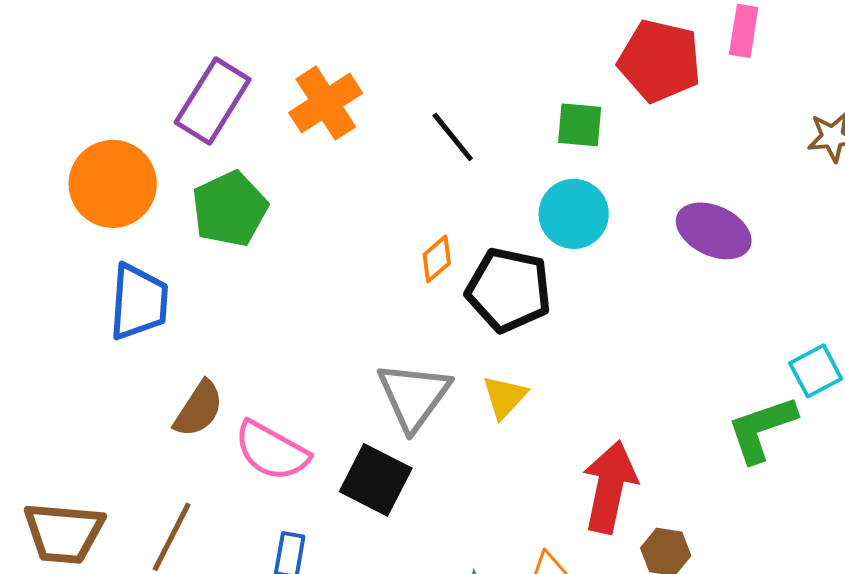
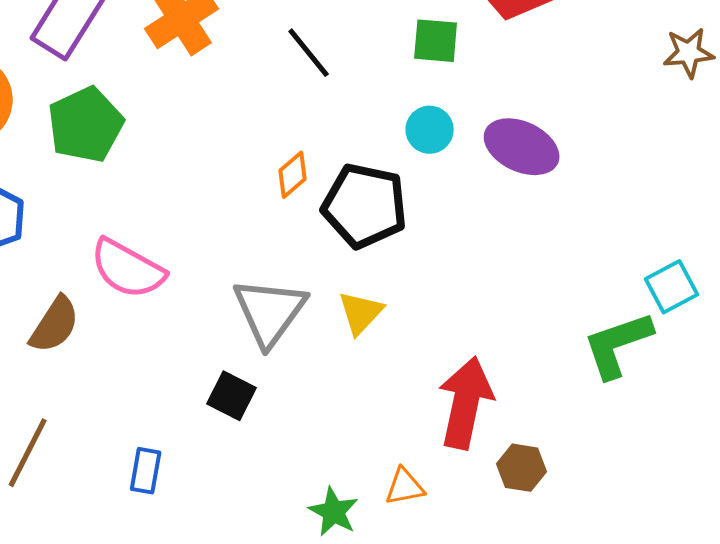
cyan circle: (574, 214) -> (430, 130), size x0.7
purple ellipse: (714, 231) -> (522, 147), moved
pink semicircle: (272, 451) -> (128, 269), moved
black square: (376, 480) -> (232, 396), size x0.7

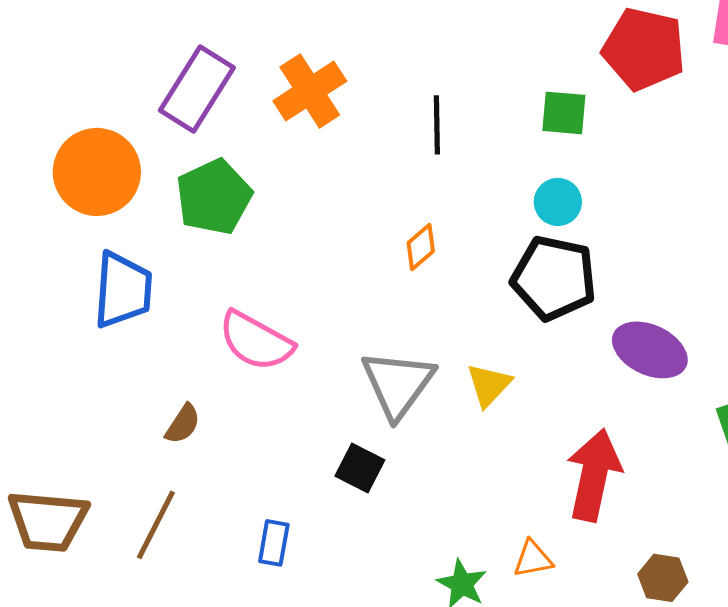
black line: (309, 53) -> (437, 125), turned 38
purple ellipse: (522, 147) -> (650, 350), moved
black pentagon: (365, 206) -> (554, 278), moved
brown semicircle: (55, 325) -> (183, 424), moved, size x0.7
brown hexagon: (522, 468) -> (663, 578), moved

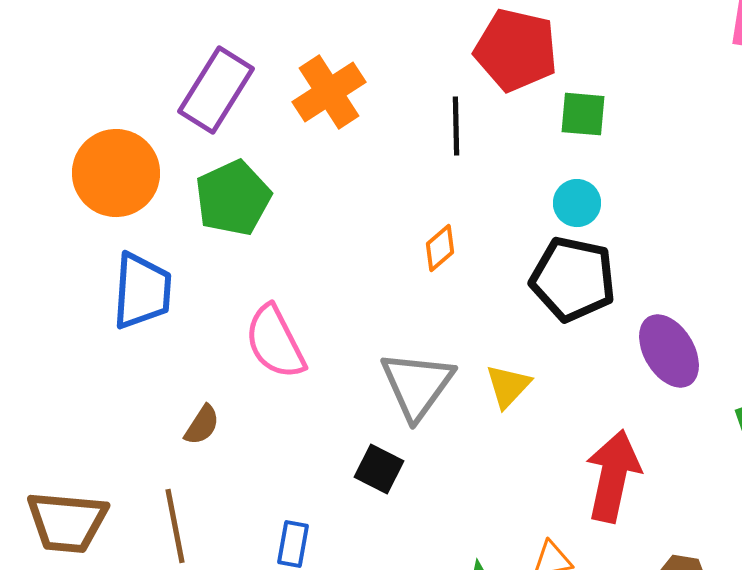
red pentagon: (644, 49) -> (516, 50), moved
pink semicircle: (256, 341) -> (275, 342), turned 34
purple ellipse: (650, 350) -> (669, 351), turned 34
brown line: (156, 525) -> (175, 526), turned -38

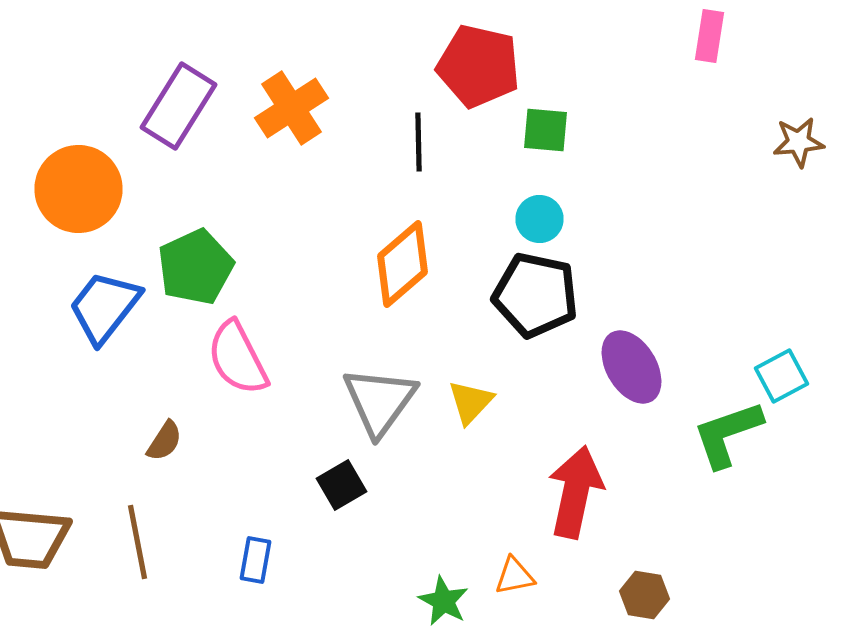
green pentagon: (233, 198) -> (196, 267), moved
orange diamond: (440, 248) -> (402, 264), size x1.8
blue trapezoid: (142, 291) -> (104, 307), turned -146
black square: (379, 469) -> (342, 485), turned 33

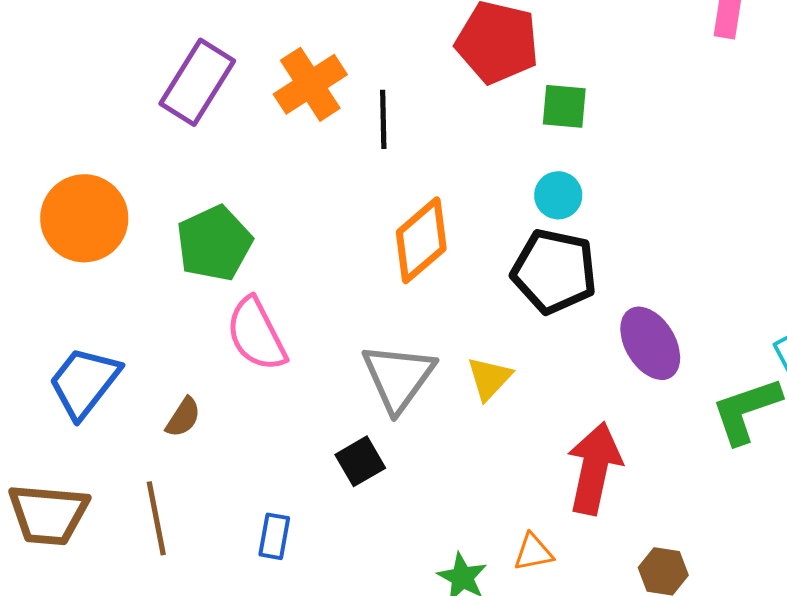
black line: (418, 142) -> (383, 119), moved
orange circle: (78, 189) -> (84, 218), moved
blue trapezoid: (104, 307) -> (84, 382), moved

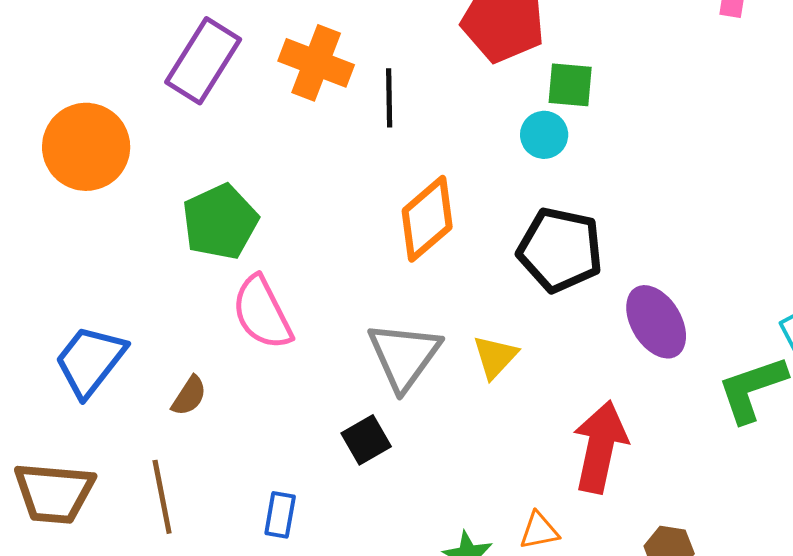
orange cross: (310, 84) -> (316, 63), turned -36
cyan circle: (558, 195) -> (544, 135), moved
orange circle: (84, 218) -> (86, 147), moved

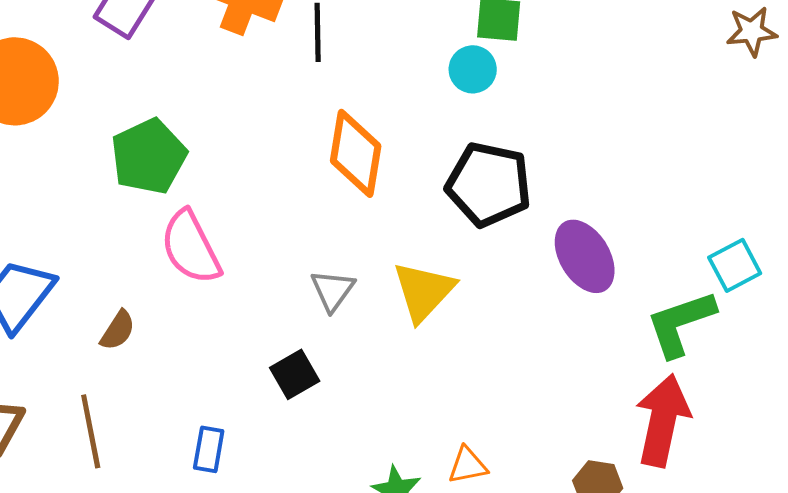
orange diamond: (427, 219) -> (356, 153), turned -40
gray triangle: (404, 356) -> (333, 290), size x0.6
yellow triangle: (495, 357) -> (424, 291), size x1.4
red arrow: (600, 447) -> (663, 420), moved

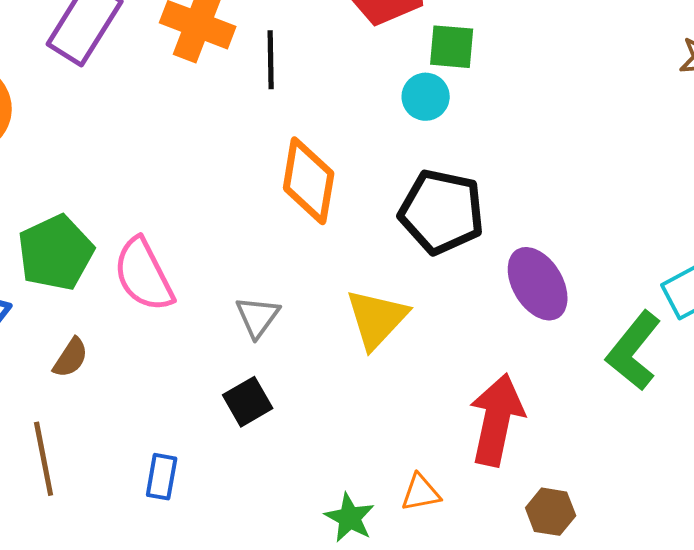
green pentagon: (149, 156) -> (56, 253), moved
gray triangle: (333, 290) -> (258, 317), moved
green L-shape: (681, 323) -> (634, 351), turned -32
red arrow: (663, 420) -> (497, 420), moved

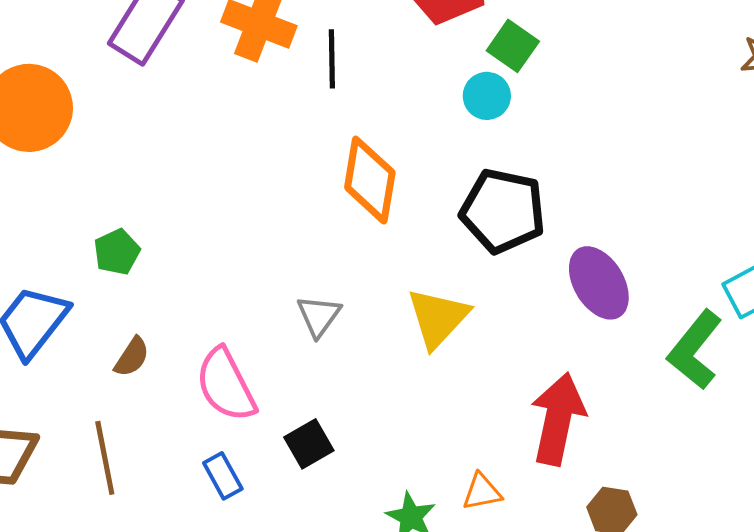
green square: (452, 47) -> (513, 46), turned 30
green pentagon: (56, 253) -> (117, 252), size x0.6
pink semicircle: (144, 275) -> (226, 385), moved
black square: (248, 402) -> (309, 444), moved
blue rectangle: (162, 477) -> (223, 476), turned -39

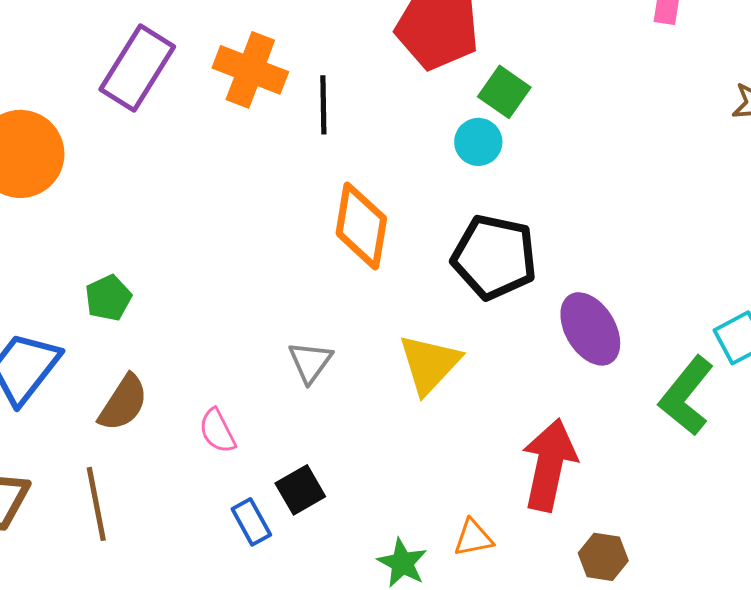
brown semicircle: (132, 357) -> (123, 403), size x1.4
pink semicircle: (226, 385) -> (217, 431), size x0.6
blue rectangle: (223, 476) -> (251, 522), moved

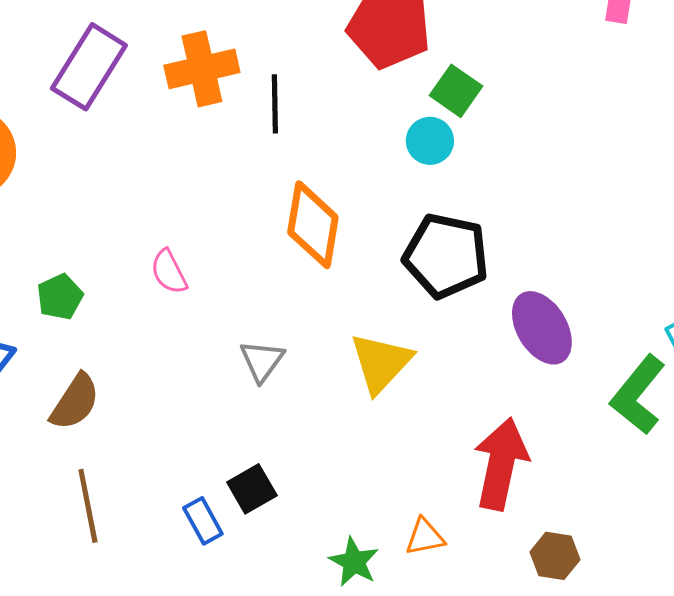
orange cross: (250, 70) -> (202, 69), turned -34
pink semicircle: (217, 431) -> (169, 272), moved
brown line: (96, 504) -> (88, 506), moved

